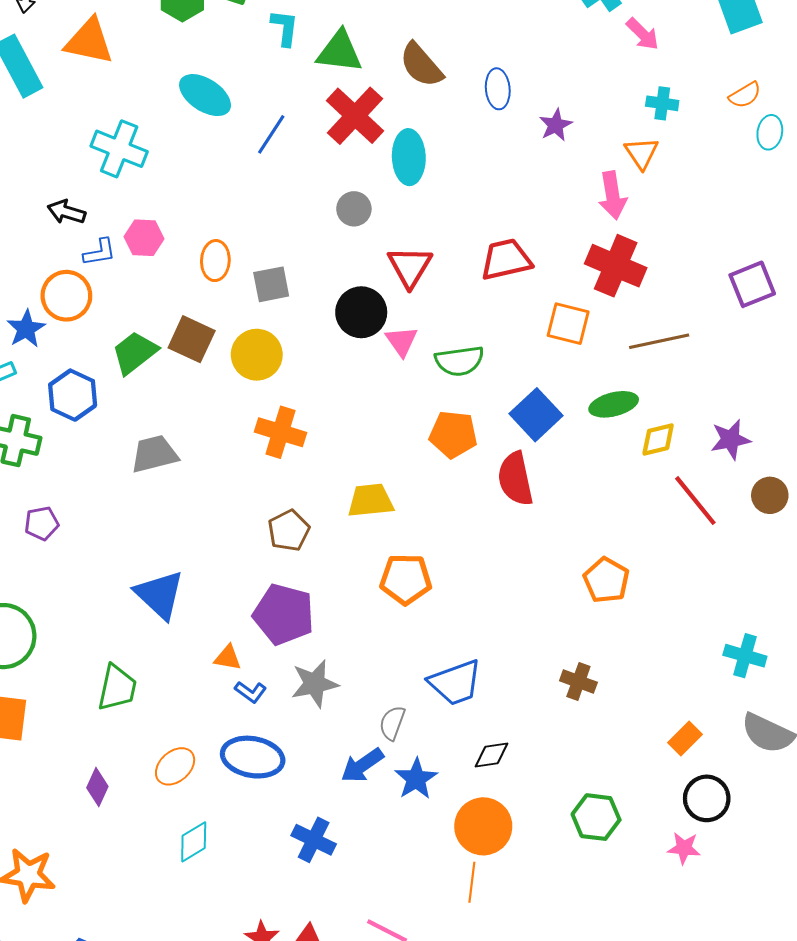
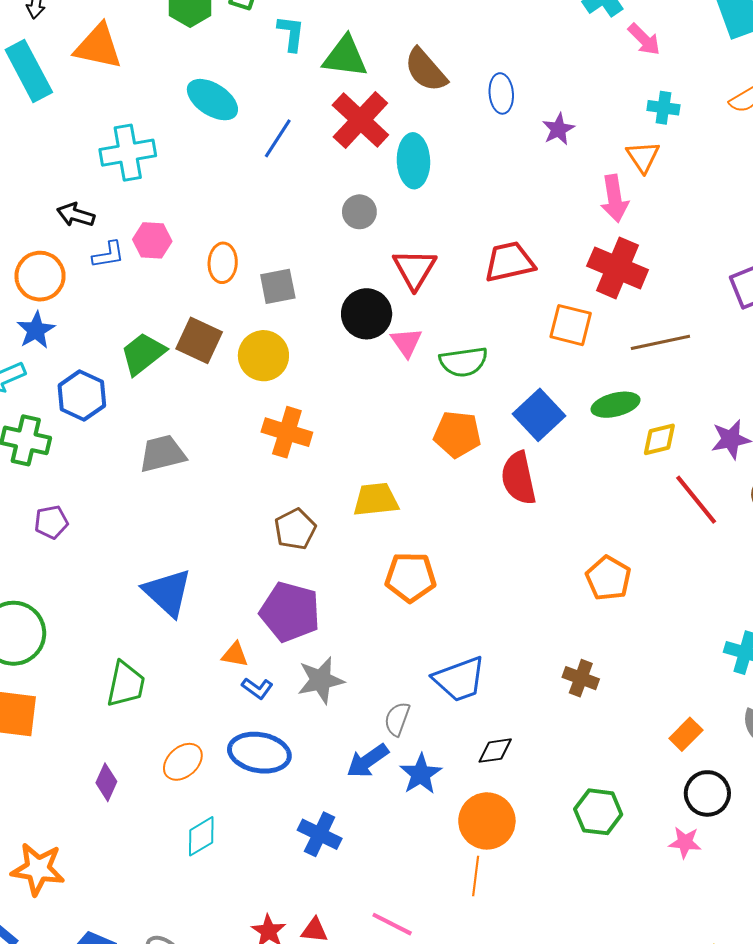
cyan cross: (119, 149) -> (128, 153), turned -32
orange circle: (66, 296) -> (40, 276), moved

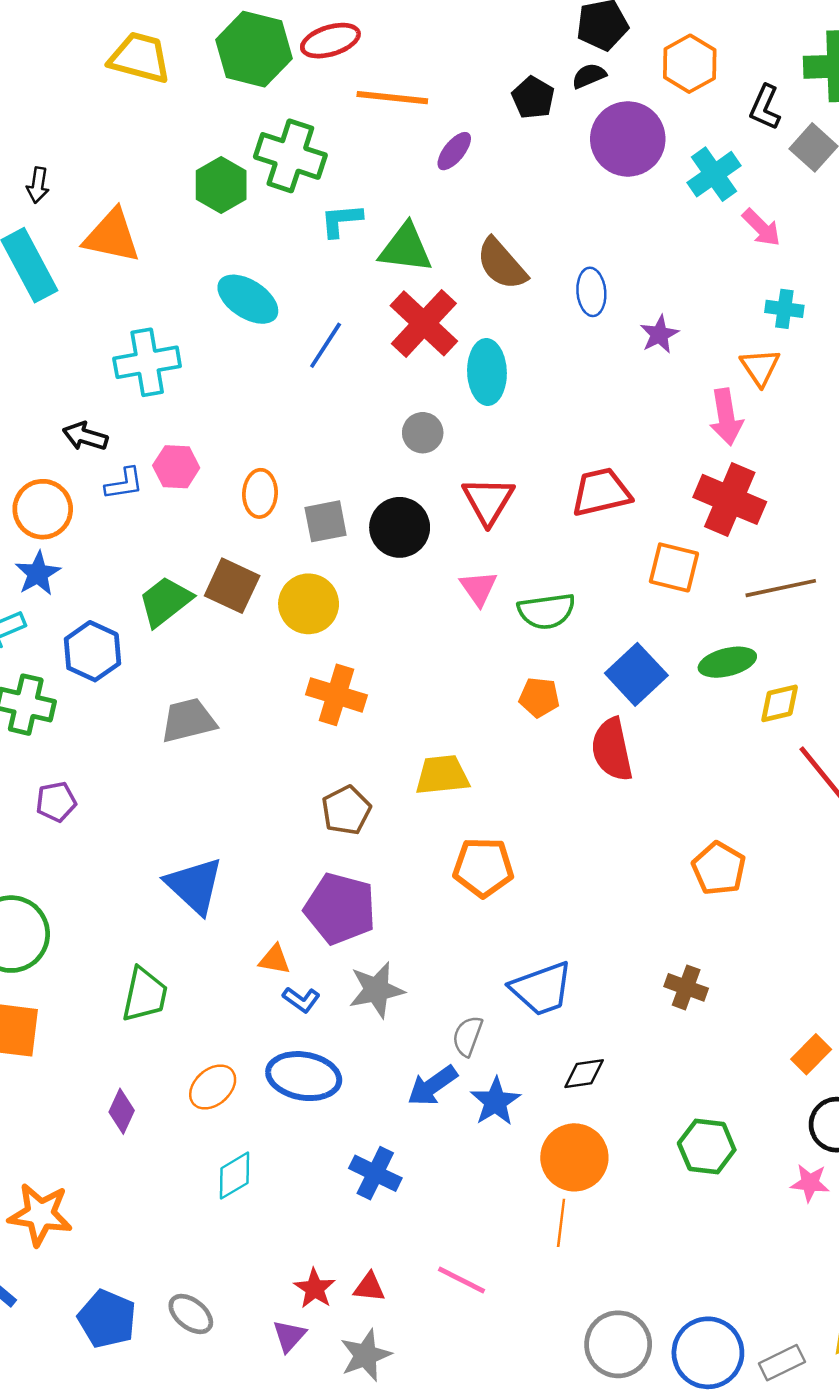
cyan L-shape: (291, 33) -> (341, 220), turned -102
black circle: (367, 314) -> (400, 527), moved
orange pentagon: (457, 434) -> (539, 697), size x0.7

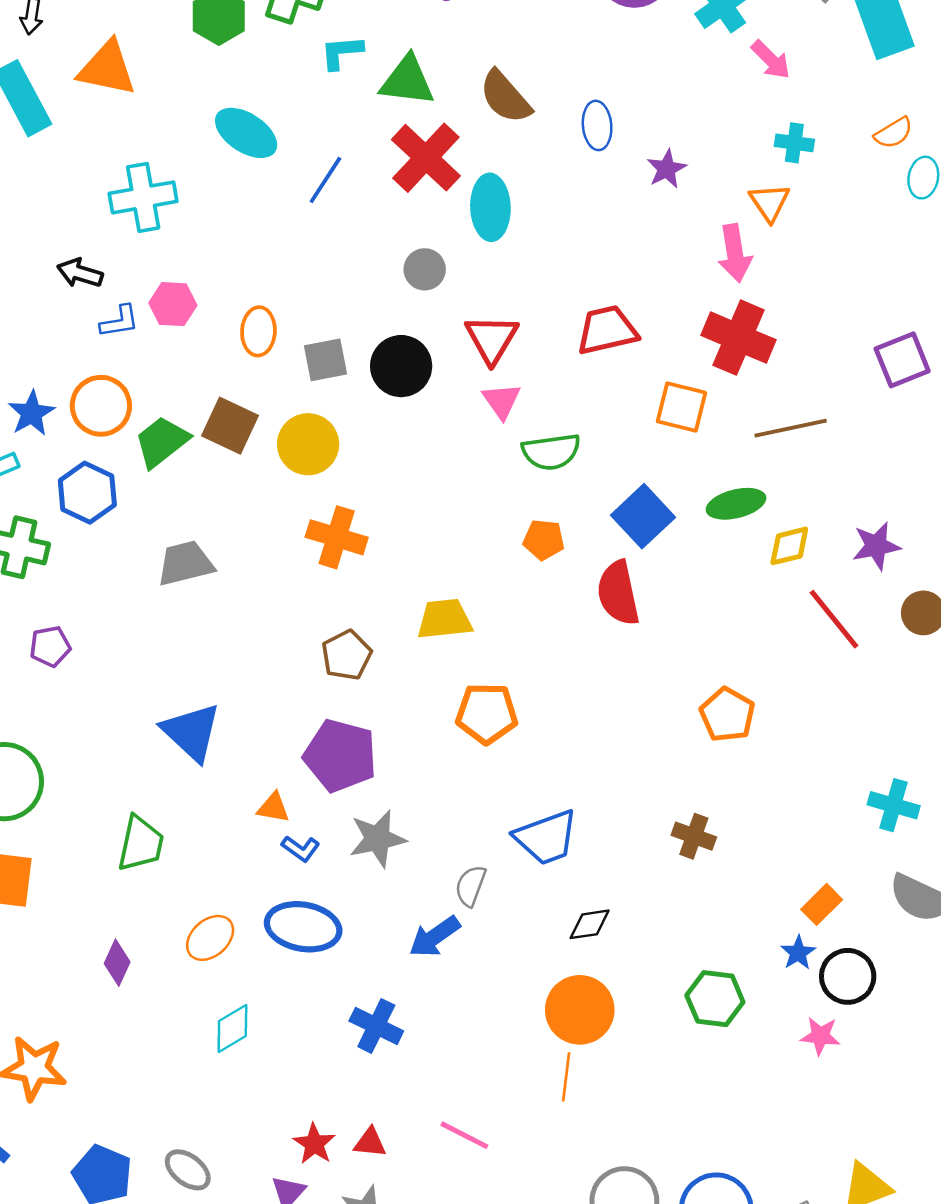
orange circle: (43, 509) -> (101, 406), moved
pink triangle: (478, 588) -> (502, 401), moved
blue star: (495, 1102) -> (798, 953), moved, size x0.7

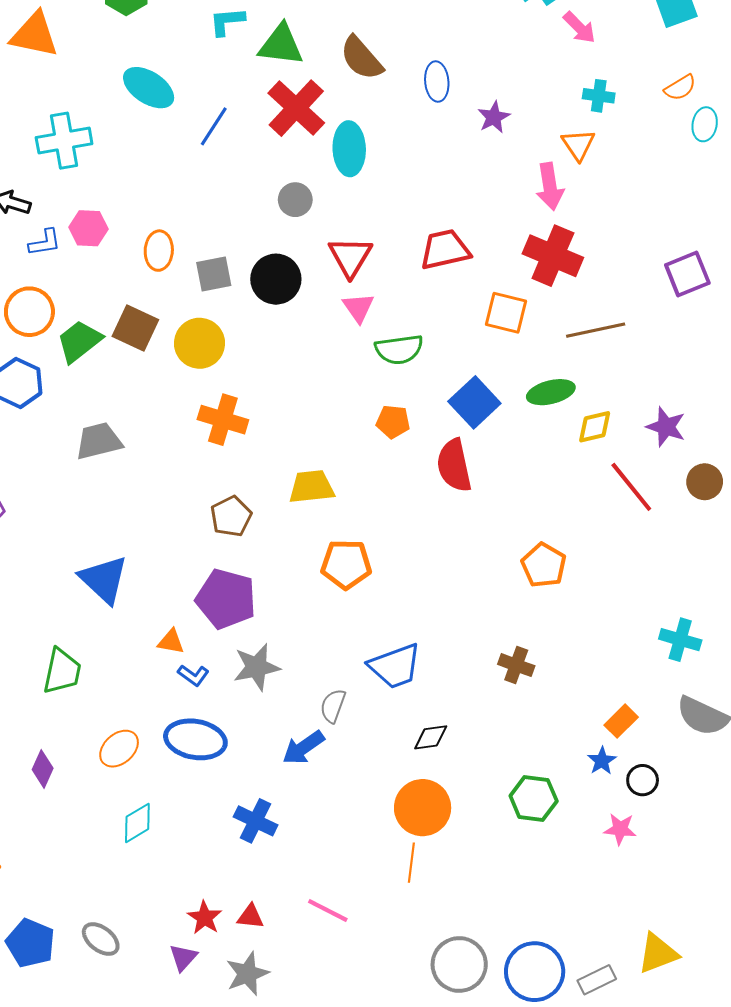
purple star: (876, 546) -> (666, 427), turned 30
black circle: (848, 976) -> (643, 780), size x0.7

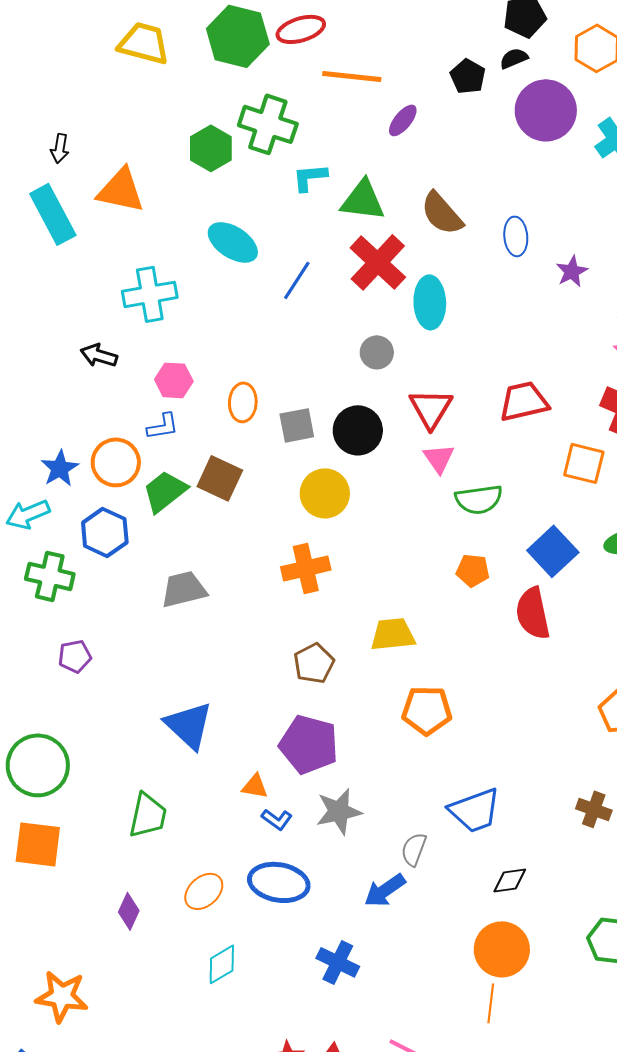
blue L-shape: (45, 242) -> (163, 426), moved
yellow circle: (200, 343) -> (325, 493), moved
orange cross: (223, 420) -> (306, 568), turned -30

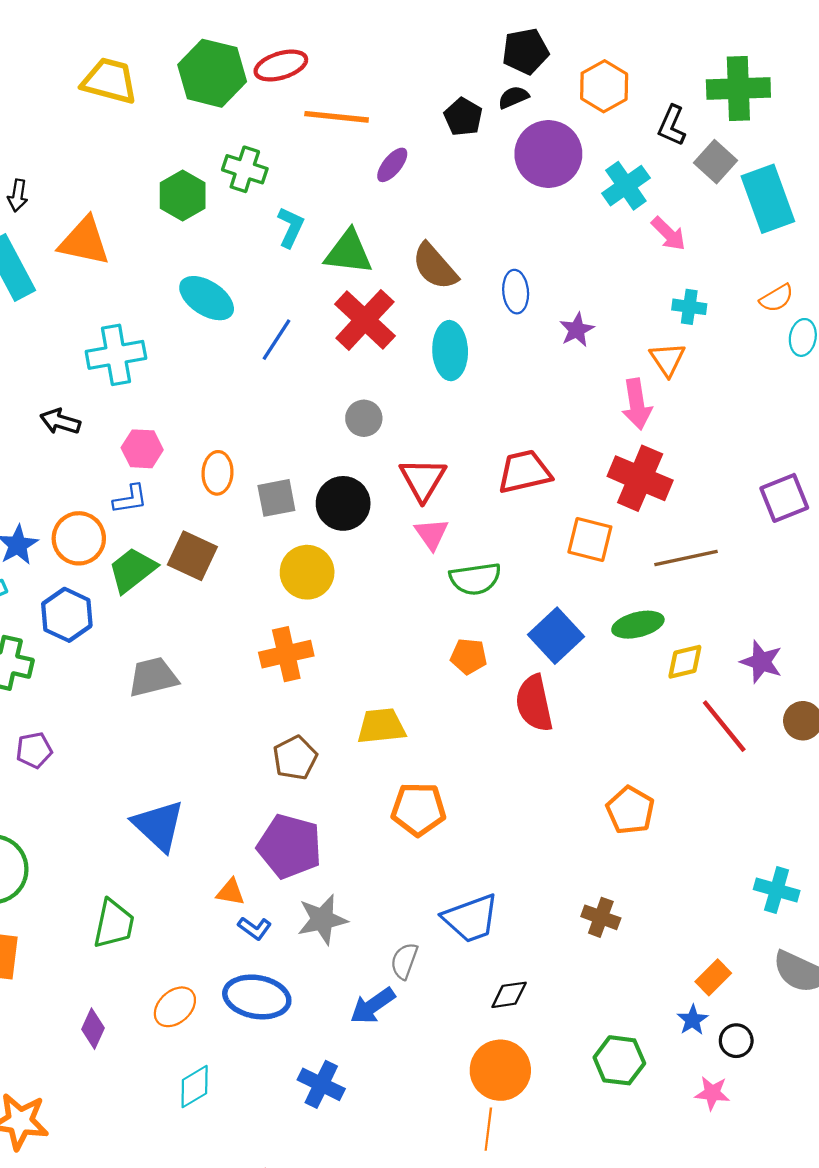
green cross: (268, 124) -> (245, 169), size x0.7
cyan L-shape: (310, 177) -> (291, 227), turned 120
cyan ellipse: (430, 302) -> (450, 351), moved

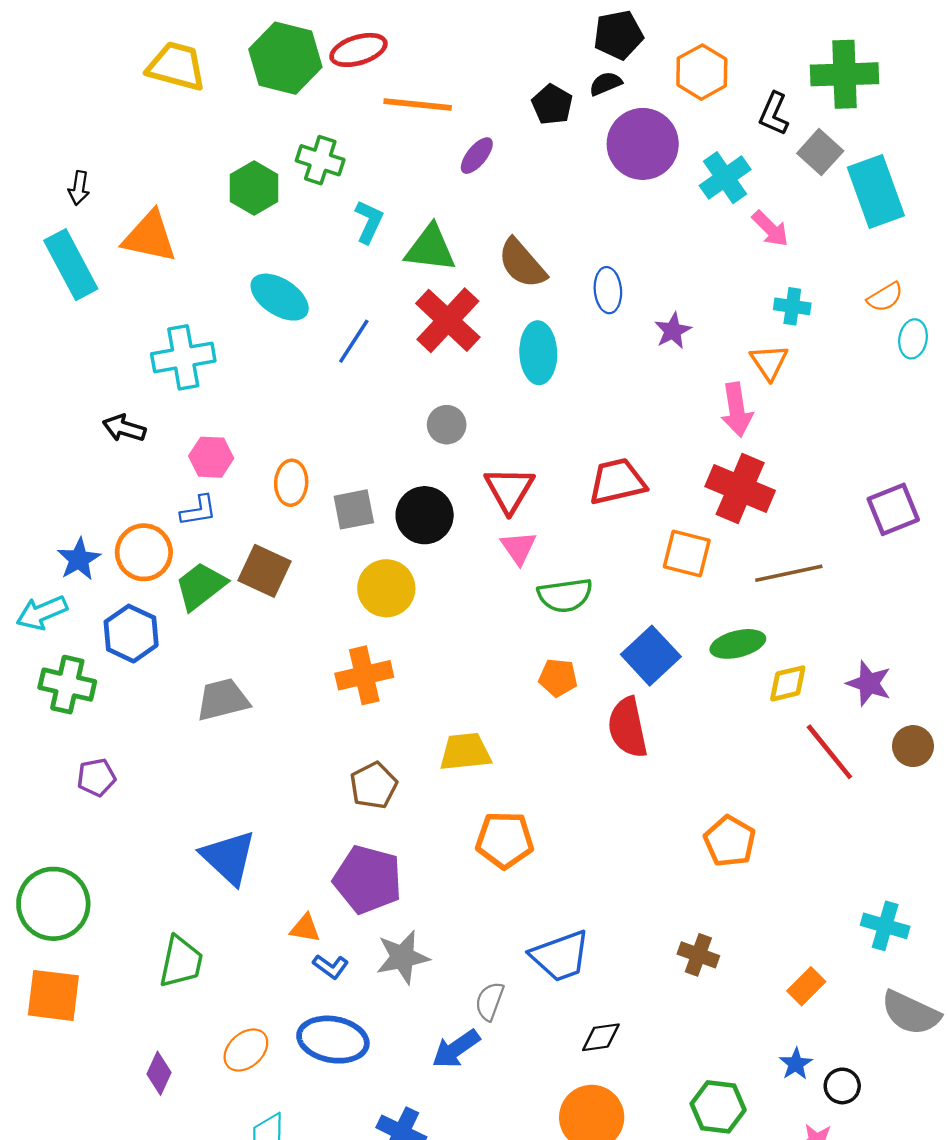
orange rectangle: (713, 977) -> (806, 986), moved

